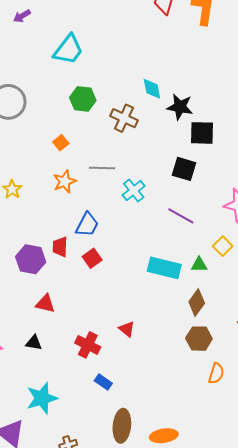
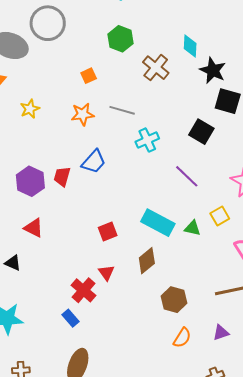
red square: (92, 258) -> (108, 231), moved
brown diamond: (197, 303) -> (147, 261), moved
red cross: (88, 345) -> (83, 290), moved

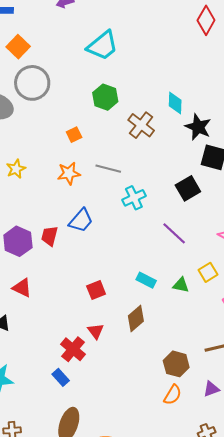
black square: (201, 132) -> (188, 188), turned 30
cyan rectangle: (158, 223) -> (146, 280), size x0.6
brown hexagon: (174, 300) -> (176, 364), moved

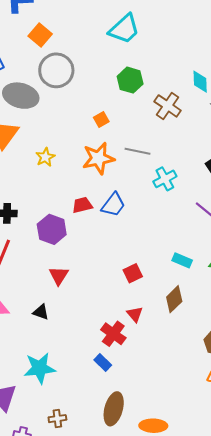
orange star: (69, 173) -> (98, 158), size x1.4
red trapezoid: (49, 236) -> (82, 205), moved, turned 65
red triangle: (22, 288) -> (59, 276), turned 40

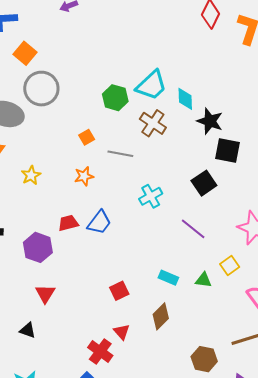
cyan trapezoid: (124, 29) -> (151, 85), moved
gray line: (138, 151) -> (120, 154), moved
orange star: (98, 158) -> (84, 176), size x0.6

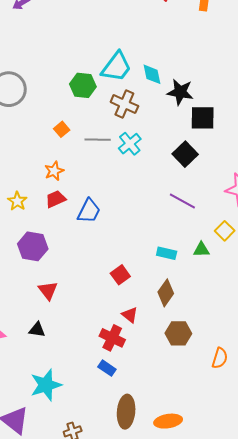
yellow star: (31, 175) -> (17, 201), moved
orange star: (84, 176) -> (54, 171), moved
cyan cross: (151, 196) -> (130, 144), moved
red trapezoid: (68, 223) -> (56, 199), moved
brown hexagon: (204, 359) -> (178, 333), moved

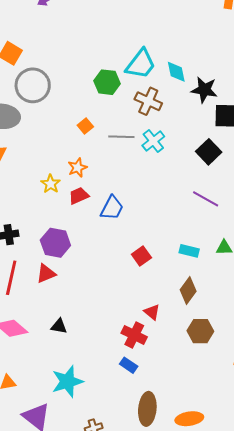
yellow star: (17, 201) -> (51, 184), moved
red square: (120, 275) -> (141, 256), moved
red triangle: (48, 290) -> (46, 274), moved, turned 45

